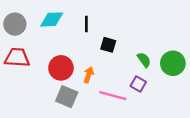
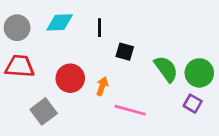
green semicircle: (144, 60) -> (166, 69), size x1.5
purple square: (138, 84) -> (193, 104), moved
gray square: (67, 97) -> (44, 111), moved, turned 30

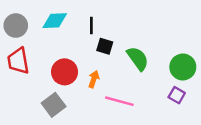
black square: (125, 52) -> (105, 46), moved
red trapezoid: (20, 66) -> (18, 61), turned -104
green semicircle: (166, 69) -> (138, 58), moved
gray square: (44, 111) -> (54, 105), moved

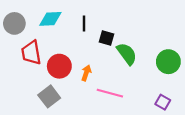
black square: (105, 46) -> (107, 38), moved
red trapezoid: (18, 61) -> (31, 53), moved
purple square: (177, 95) -> (163, 102), moved

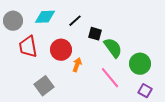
black line: (84, 23) -> (75, 21), turned 48
green circle: (168, 62) -> (140, 64), moved
red circle: (59, 66) -> (61, 50), moved
pink line: (110, 93) -> (110, 78), moved, turned 35

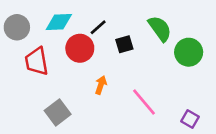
black square: (95, 34) -> (124, 44), turned -32
green semicircle: (113, 48) -> (160, 29), moved
red circle: (61, 50) -> (80, 48), moved
green circle: (140, 64) -> (189, 52), moved

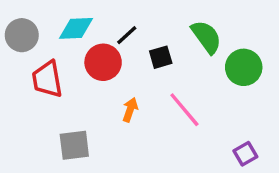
pink line: (144, 102) -> (184, 110), moved
gray square: (58, 112) -> (74, 145), turned 30
purple square: (190, 119) -> (245, 154), turned 30

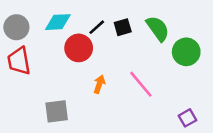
black square: (161, 57) -> (123, 27), moved
red trapezoid: (47, 79) -> (19, 61), moved

